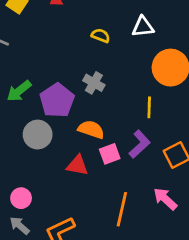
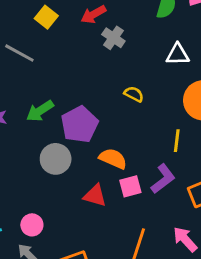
yellow semicircle: (101, 36) -> (134, 94), moved
gray cross: (94, 83) -> (113, 38), moved

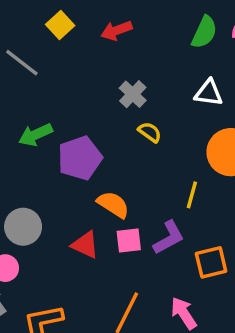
gray cross: (113, 38) -> (133, 94), moved
gray circle: (56, 159) -> (23, 227), moved

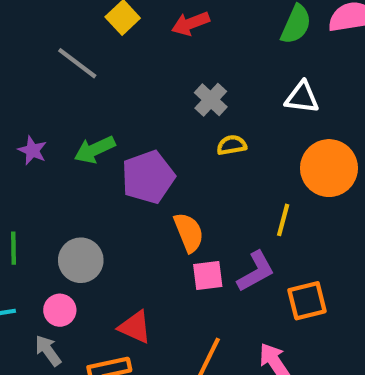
yellow semicircle: (150, 132) -> (232, 145), turned -45
orange semicircle: (113, 204) -> (189, 232), turned 36
red triangle: (85, 245) -> (135, 327), moved

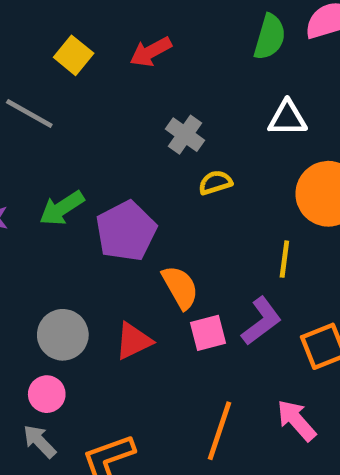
red triangle: (135, 327) -> (133, 341), moved, turned -42

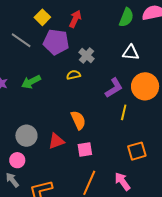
red arrow: (151, 52) -> (75, 19), turned 138
yellow semicircle: (215, 182) -> (74, 75), moved
purple pentagon: (126, 231) -> (56, 42), moved, turned 30
purple L-shape: (261, 321) -> (114, 88), moved
pink square: (208, 333) -> (85, 150), moved

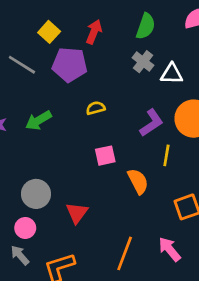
green semicircle: (126, 17) -> (146, 26), moved
gray cross: (86, 55) -> (143, 62), moved
orange semicircle: (78, 120) -> (138, 181), moved
red triangle: (56, 141) -> (77, 213), moved, turned -30
pink square: (85, 150) -> (105, 156), moved

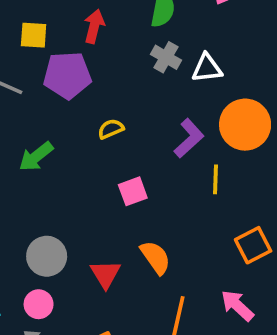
yellow square: (49, 32) -> (34, 35), turned -30
orange semicircle: (138, 181) -> (155, 257), moved

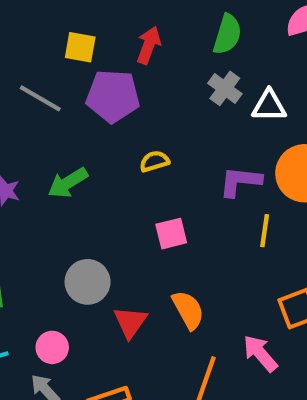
purple L-shape: (189, 138) -> (240, 182), turned -138
gray circle: (47, 256) -> (88, 282), moved
pink arrow: (237, 306) -> (260, 353), moved

